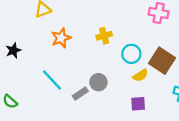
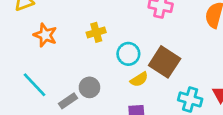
orange star: (61, 38) -> (45, 35), turned -30

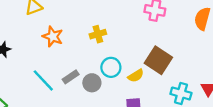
cyan circle: (128, 54) -> (111, 67), moved
gray rectangle: (68, 101) -> (71, 77), moved

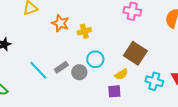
orange star: (53, 36) -> (60, 23), moved
yellow semicircle: (136, 76) -> (121, 74), moved

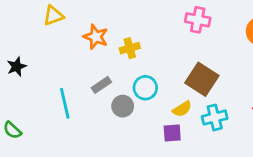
gray rectangle: (61, 67) -> (101, 85), moved
cyan line: (38, 70) -> (65, 103), turned 30
cyan cross: (154, 81) -> (215, 117), moved, turned -30

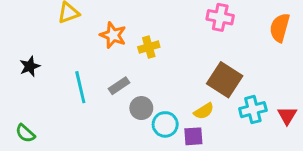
cyan circle: (145, 88) -> (165, 124), moved
cyan line: (65, 103) -> (80, 87), moved
cyan cross: (215, 117) -> (253, 110), moved

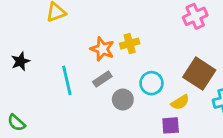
pink cross: (220, 17) -> (195, 16), turned -35
orange star: (113, 35) -> (102, 49), moved
cyan circle: (165, 124) -> (151, 83), moved

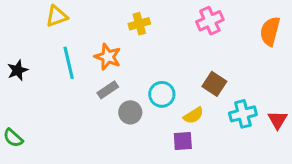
yellow cross: (130, 44) -> (139, 24), moved
brown square: (199, 74) -> (214, 84), size x0.7
cyan line: (67, 80) -> (69, 63), moved

